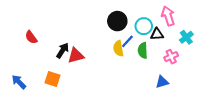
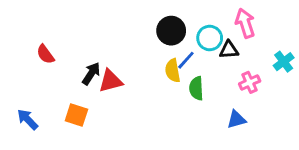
cyan cross: (186, 37) -> (284, 62), moved
green semicircle: (143, 50) -> (196, 88), moved

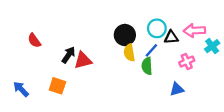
pink arrow: (245, 23) -> (194, 31), moved, turned -75
black circle: (171, 31) -> (125, 35), moved
blue line: (186, 60) -> (151, 50), moved

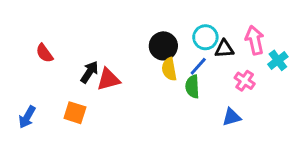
pink arrow: (194, 31) -> (255, 40), turned 80
pink cross: (187, 62) -> (245, 81), turned -32
blue arrow: (21, 89) -> (27, 117), turned -105

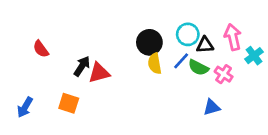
green semicircle: (192, 87) -> (198, 68), moved, turned -60

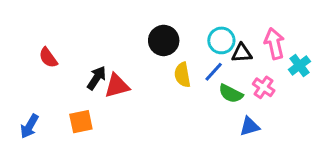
black circle: (149, 42) -> (164, 40), moved
green semicircle: (198, 68) -> (231, 94), moved
orange square: (69, 103) -> (81, 122), turned -30

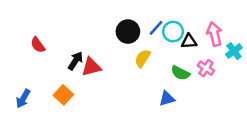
blue line: (214, 72) -> (156, 28), moved
yellow semicircle: (182, 75) -> (143, 58), turned 42
orange square: (81, 122) -> (63, 95), turned -36
blue triangle: (250, 126) -> (167, 99), moved

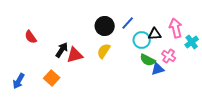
cyan circle: (173, 32) -> (142, 40), moved
yellow semicircle: (143, 58) -> (104, 51), moved
blue triangle: (167, 99) -> (158, 69), moved

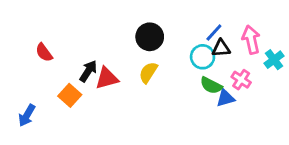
blue line: (128, 23) -> (214, 32), moved
orange square: (52, 78) -> (70, 95), moved

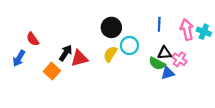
blue line: (214, 32) -> (159, 24), turned -40
black triangle: (221, 48) -> (164, 53), moved
cyan circle: (203, 57) -> (129, 45), moved
cyan cross: (274, 60) -> (204, 32), moved, turned -32
blue arrow: (27, 115) -> (19, 58), moved

